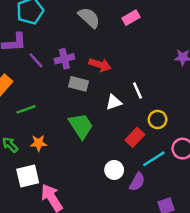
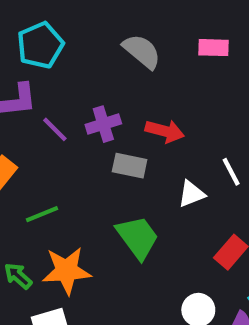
pink rectangle: (131, 18) -> (214, 48), turned 35
orange star: (39, 143) -> (67, 271), size x1.6

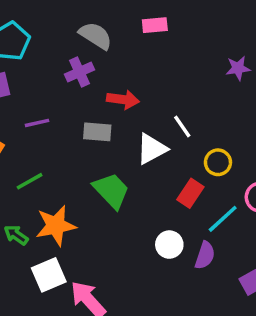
purple cross: (103, 124) -> (80, 72), moved
purple line: (55, 129) -> (37, 123), moved, turned -50
white triangle: (191, 194) -> (152, 149), size x1.4

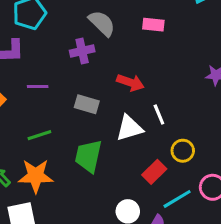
red arrow: (123, 100) -> (130, 83), moved
green line: (30, 181) -> (39, 135), moved
green trapezoid: (111, 191) -> (88, 156), turned -136

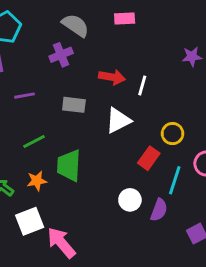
white line: (159, 114) -> (142, 86), moved, turned 48
green trapezoid: (88, 156) -> (69, 166), moved
orange star: (36, 176) -> (37, 181), size x0.6
cyan line: (177, 199) -> (175, 180), turned -32

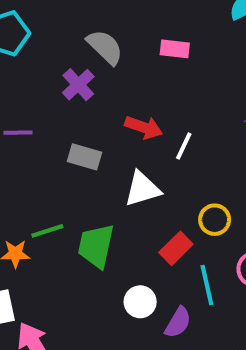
purple cross: (61, 55) -> (78, 85), turned -30
green line: (34, 142) -> (47, 231), moved
green trapezoid: (69, 166) -> (96, 246), moved
cyan line: (175, 180) -> (207, 285), turned -40

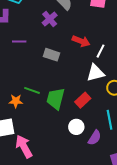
white triangle: (142, 189) -> (95, 73), moved
green line: (47, 231) -> (32, 90), turned 35
red rectangle: (176, 248) -> (83, 100), moved

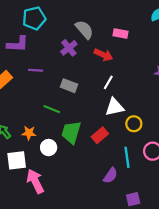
red arrow: (81, 41) -> (103, 55), moved
white line: (100, 51) -> (108, 82), moved
green line: (32, 90) -> (52, 109), moved
white circle: (76, 127) -> (49, 148), moved

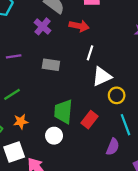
green line: (52, 109) -> (12, 94), moved, turned -42
yellow circle: (134, 124) -> (117, 95), moved
red rectangle: (100, 135) -> (90, 120), moved
white circle: (49, 148) -> (54, 136), moved

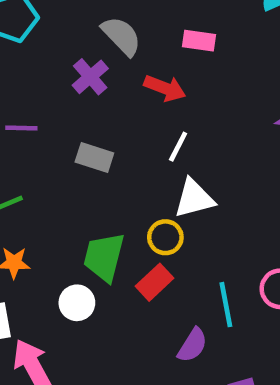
yellow circle: (117, 95) -> (165, 237), moved

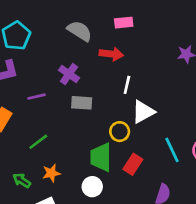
purple cross: (90, 77) -> (69, 74), moved
yellow circle: (165, 237) -> (120, 132), moved
cyan line: (226, 305) -> (172, 150), moved

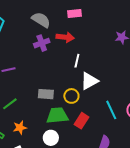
purple cross: (69, 74) -> (42, 43), moved, turned 35
gray rectangle: (82, 103) -> (46, 94), moved
green trapezoid: (101, 157) -> (57, 115), turned 85

